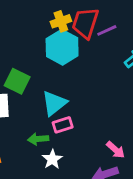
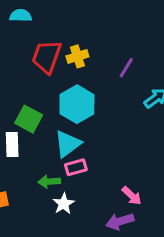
red trapezoid: (85, 23) -> (47, 57), moved
purple line: (107, 30) -> (126, 68), turned -36
cyan hexagon: (62, 47) -> (77, 104), moved

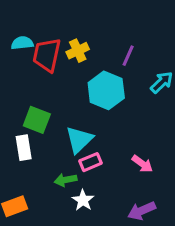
cyan semicircle: (21, 16) -> (22, 43), moved
cyan hexagon: (77, 104) -> (106, 90), moved
pink arrow: (132, 196) -> (142, 164), moved

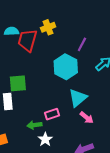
yellow cross: (78, 51) -> (48, 27), moved
green square: (37, 120) -> (18, 83), turned -30
cyan triangle: (79, 140) -> (78, 98), moved

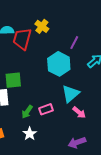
yellow cross: (48, 27) -> (42, 26), turned -32
green arrow: (34, 125) -> (27, 112), moved, turned -48
white star: (45, 139) -> (30, 134), moved

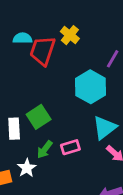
green square: (13, 80) -> (39, 117), moved, turned -30
white star: (30, 134) -> (27, 168), moved

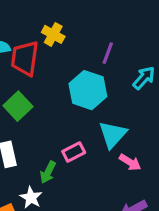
green square: (39, 117) -> (18, 106), moved
pink rectangle: (70, 147) -> (74, 152), moved

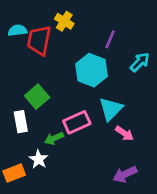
green square: (18, 106) -> (37, 97), moved
pink rectangle: (74, 152) -> (77, 122), size x1.4
green arrow: (48, 172) -> (54, 138), turned 36

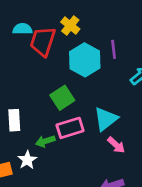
purple line: (110, 39) -> (114, 49), turned -36
cyan hexagon: (92, 70) -> (85, 60), moved
green square: (37, 97) -> (62, 98), moved

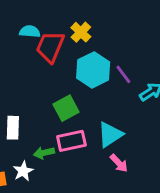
purple line: (114, 49) -> (123, 74), moved, turned -36

